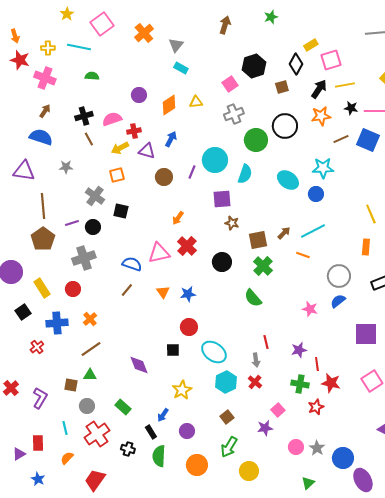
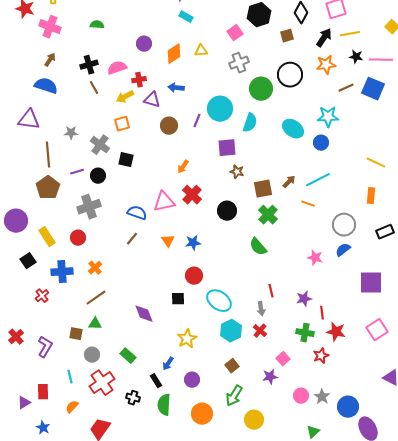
blue arrow: (171, 139) -> (176, 88), turned -112
gray star: (66, 167) -> (71, 133), moved
yellow line: (371, 214) -> (376, 163), turned -42

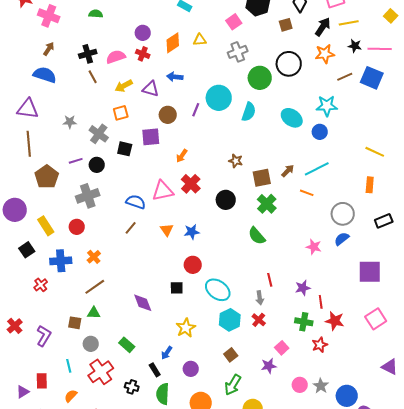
red cross: (139, 80) -> (143, 54), moved, turned 32
purple square: (227, 148) -> (151, 137), moved
brown line: (48, 155) -> (29, 144), moved

